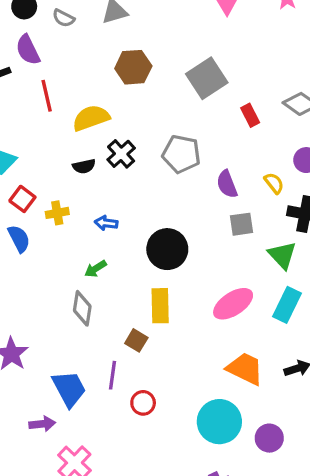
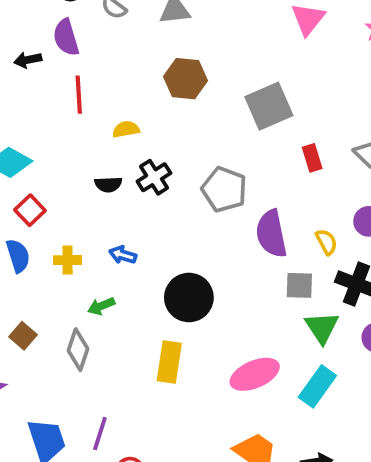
yellow semicircle: (91, 118) -> (126, 129), size x0.6
purple semicircle: (227, 184) -> (271, 234), size x1.4
yellow cross: (57, 213) -> (68, 260), moved
gray square: (242, 224) -> (299, 285), moved
brown square: (136, 340) -> (23, 336), moved

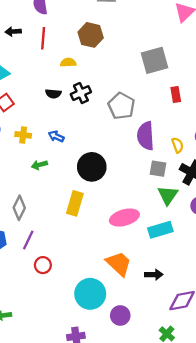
black arrow: (28, 60) -> (13, 32), moved
brown hexagon: (185, 79) -> (91, 35), moved
gray diamond: (78, 350) -> (19, 208), moved
cyan rectangle: (317, 386) -> (160, 230), turned 30

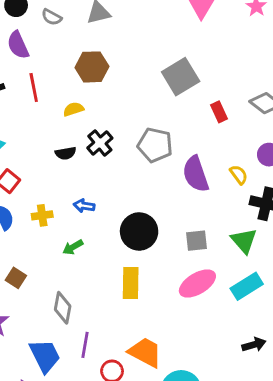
gray square: (158, 169) -> (197, 241), moved
orange trapezoid: (119, 264) -> (145, 352), moved

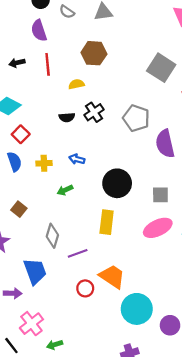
gray square: (181, 77) -> (161, 68), turned -32
purple line: (85, 345) -> (78, 253), moved, turned 54

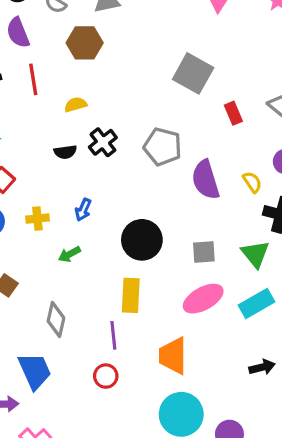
brown hexagon: (94, 53) -> (85, 43), moved
blue arrow: (77, 159) -> (83, 210), turned -77
purple line: (78, 253) -> (113, 335), moved, turned -72
orange trapezoid: (112, 276) -> (173, 356), moved, turned -120
red circle: (85, 288) -> (106, 376), moved

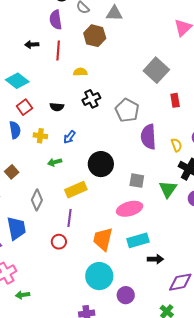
black semicircle: (65, 152) -> (57, 107), moved
yellow rectangle: (131, 295) -> (76, 190), moved, turned 50
cyan rectangle: (256, 304) -> (138, 240), moved

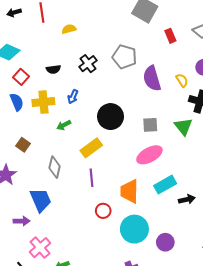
black cross: (91, 99) -> (88, 64), moved
yellow cross: (40, 136) -> (43, 102), size x1.5
red circle: (59, 242) -> (103, 211), moved

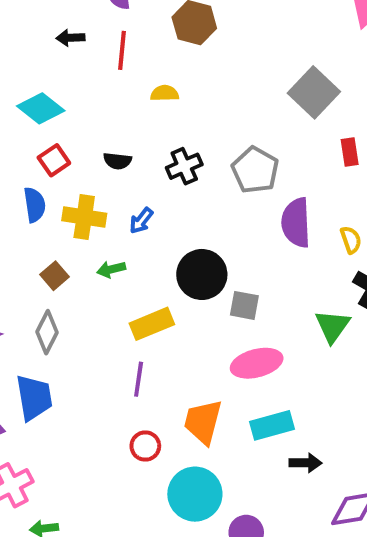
gray square: (150, 125) -> (244, 305), moved
brown square: (23, 145) -> (54, 276), moved
gray diamond: (55, 167) -> (47, 332), moved

